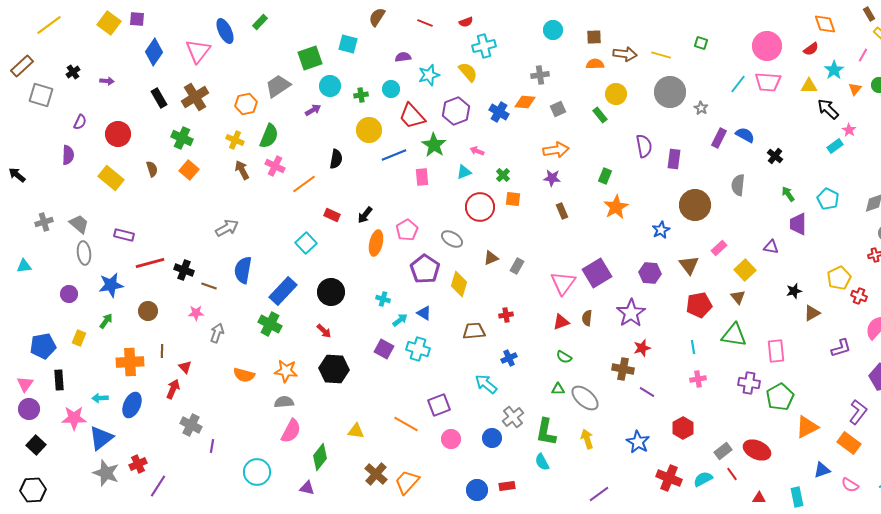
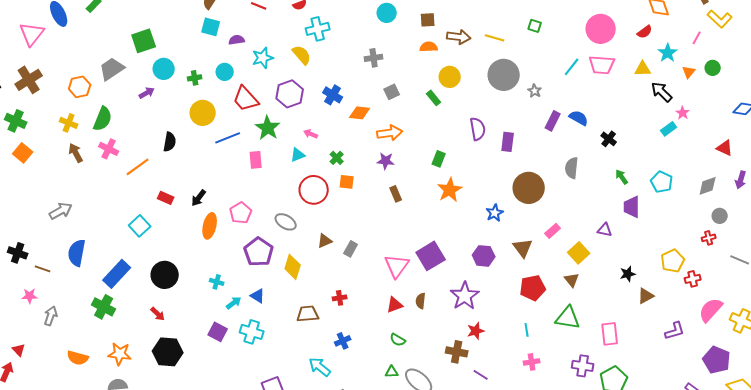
cyan square: (348, 44) -> (211, 27), moved
orange diamond: (525, 102) -> (360, 113), moved
red cross: (859, 296) -> (693, 279), turned -35

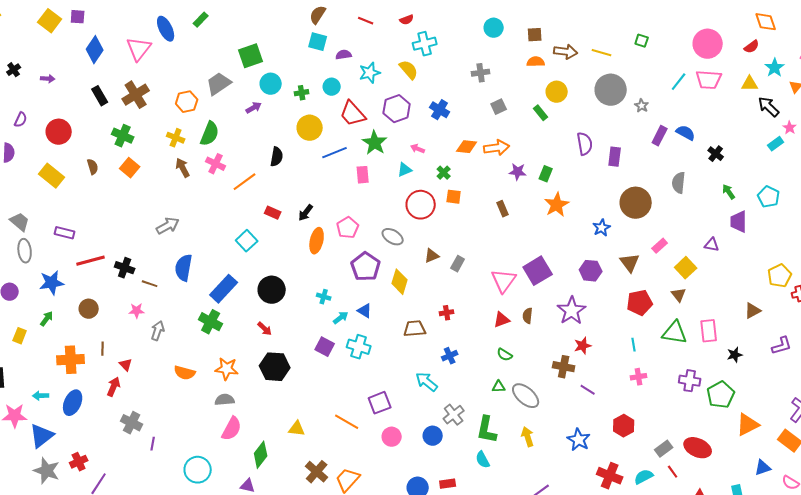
orange diamond: (360, 113) -> (467, 147), moved
purple star: (386, 161) -> (518, 172), moved
black star: (628, 274) -> (735, 355), moved
pink rectangle: (610, 334) -> (709, 331), moved

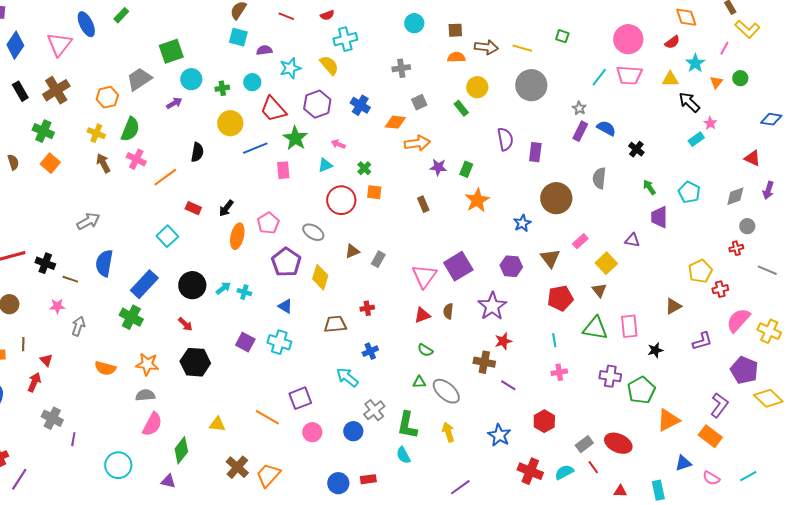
gray star: (642, 106) -> (579, 108), moved
orange diamond: (467, 147) -> (395, 122), moved
cyan arrow: (341, 318) -> (223, 288), moved

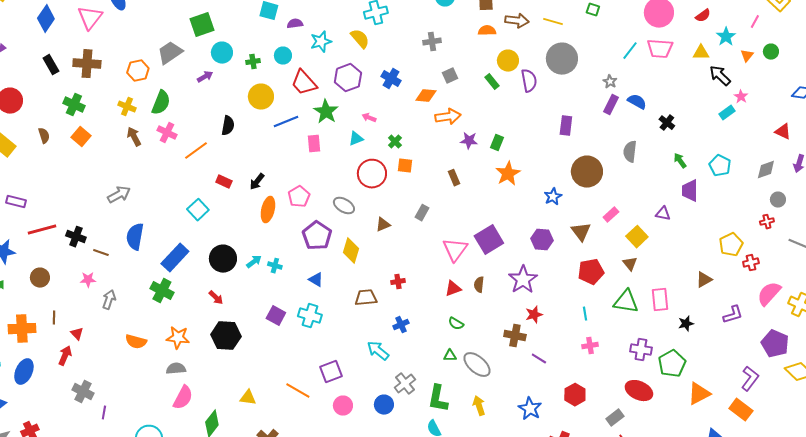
brown cross: (56, 90) -> (87, 64), turned 36
purple semicircle: (505, 139) -> (529, 81), moved
gray rectangle: (378, 259) -> (422, 213), moved
red ellipse: (618, 443) -> (639, 391), moved

